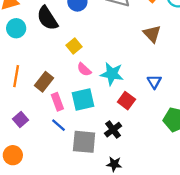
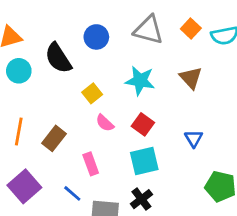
cyan star: (112, 74) -> (140, 81), moved
cyan square: (83, 100) -> (144, 161), moved
red square: (126, 101) -> (143, 124), moved
pink rectangle: (57, 102) -> (91, 164), moved
purple square: (21, 120) -> (24, 186), size x1.6

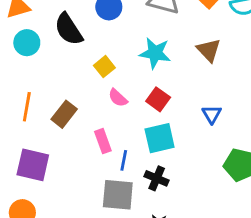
purple square: (24, 186) -> (33, 165), turned -36
blue line: (72, 193) -> (124, 160), moved, turned 60
black cross: (141, 199) -> (157, 178), turned -30

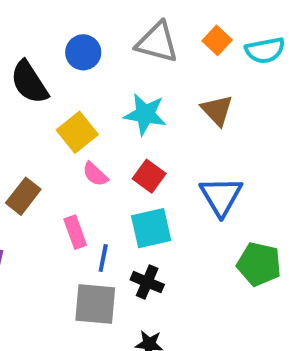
yellow square: (104, 67) -> (77, 132), size x1.4
blue triangle: (212, 114) -> (221, 196), size x1.6

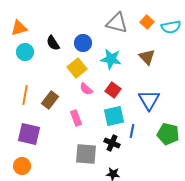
blue circle: (83, 52) -> (83, 43), moved
black semicircle: (29, 82) -> (53, 43), size x0.7
blue line: (103, 258) -> (132, 131), moved

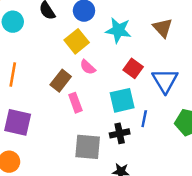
red square: (113, 90) -> (133, 68), moved
brown rectangle: (50, 100) -> (61, 81), moved
black cross: (112, 143) -> (120, 133), turned -35

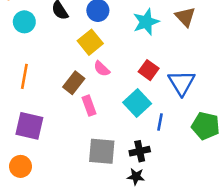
brown triangle: (163, 28) -> (185, 17), moved
cyan star: (118, 30) -> (146, 22), moved, turned -30
cyan square: (122, 100) -> (137, 103), turned -30
black cross: (120, 133) -> (140, 151), moved

